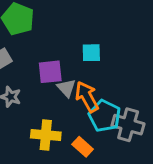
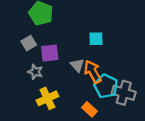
purple square: (50, 72) -> (50, 53), moved
yellow cross: (46, 135) -> (47, 98), moved, turned -30

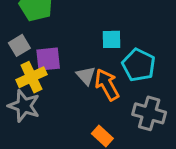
gray star: (35, 72) -> (24, 106), moved, size x1.5
cyan pentagon: (106, 86) -> (139, 65), moved
yellow cross: (47, 98) -> (31, 77), moved

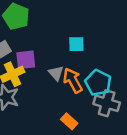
cyan pentagon: (139, 65) -> (98, 83), moved

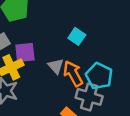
cyan square: (76, 44) -> (77, 36), turned 35
gray cross: (107, 103) -> (89, 97), moved

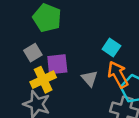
orange arrow: (73, 74) -> (118, 75), moved

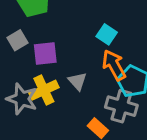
gray triangle: (90, 78) -> (77, 81), moved
yellow cross: (43, 80) -> (44, 90), moved

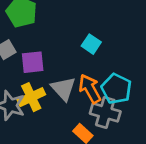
orange arrow: (114, 65) -> (90, 89), moved
gray triangle: (77, 81) -> (63, 89), size x1.4

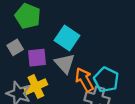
cyan square: (91, 44) -> (67, 38), moved, size x1.5
gray triangle: (63, 89) -> (65, 63), moved

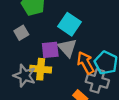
purple square: (37, 58) -> (50, 50), moved
yellow cross: (36, 87) -> (41, 69), turned 30

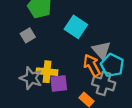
gray triangle: (67, 48) -> (101, 50), moved
purple square: (50, 50) -> (59, 83), moved

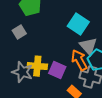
cyan square: (76, 27) -> (78, 24), moved
purple square: (59, 83) -> (57, 70), moved, turned 30

